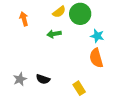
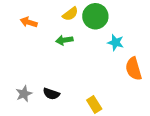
orange arrow: (24, 19) -> (29, 22), turned -56
orange semicircle: (96, 58) -> (134, 69), moved

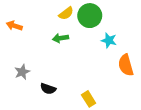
orange arrow: (29, 22) -> (14, 26), moved
gray star: (24, 94) -> (22, 72), moved

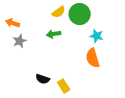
orange semicircle: (126, 65) -> (93, 58), moved
gray star: (22, 72) -> (20, 41), moved
yellow rectangle: (89, 99) -> (64, 86), moved

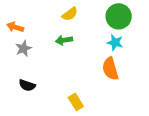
green circle: (80, 14) -> (119, 16), moved
black semicircle: (43, 79) -> (27, 85), moved

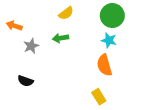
gray star: (23, 48) -> (31, 46), moved
yellow rectangle: (76, 102) -> (99, 97), moved

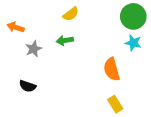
green circle: (112, 16) -> (133, 16), moved
cyan star: (109, 40) -> (133, 43), moved
yellow rectangle: (99, 97) -> (115, 104), moved

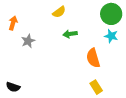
orange arrow: (16, 27) -> (13, 23), turned 88
green arrow: (65, 40) -> (70, 34), moved
black semicircle: (28, 86) -> (13, 87), moved

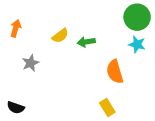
yellow semicircle: (59, 12) -> (60, 36), moved
gray star: (28, 41) -> (31, 63), moved
yellow rectangle: (96, 87) -> (107, 108), moved

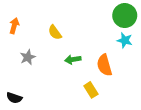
yellow semicircle: (60, 36) -> (55, 32), turned 91
green arrow: (86, 42) -> (73, 60), moved
yellow rectangle: (107, 108) -> (91, 90), moved

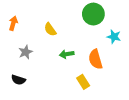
green circle: (125, 16) -> (93, 14), moved
black semicircle: (14, 98) -> (18, 80), moved

